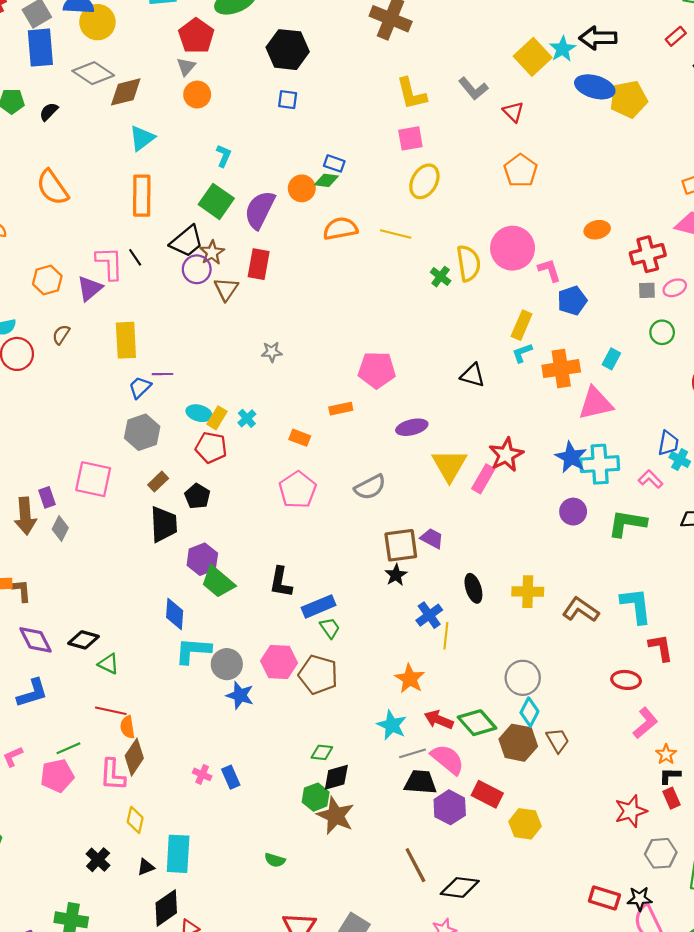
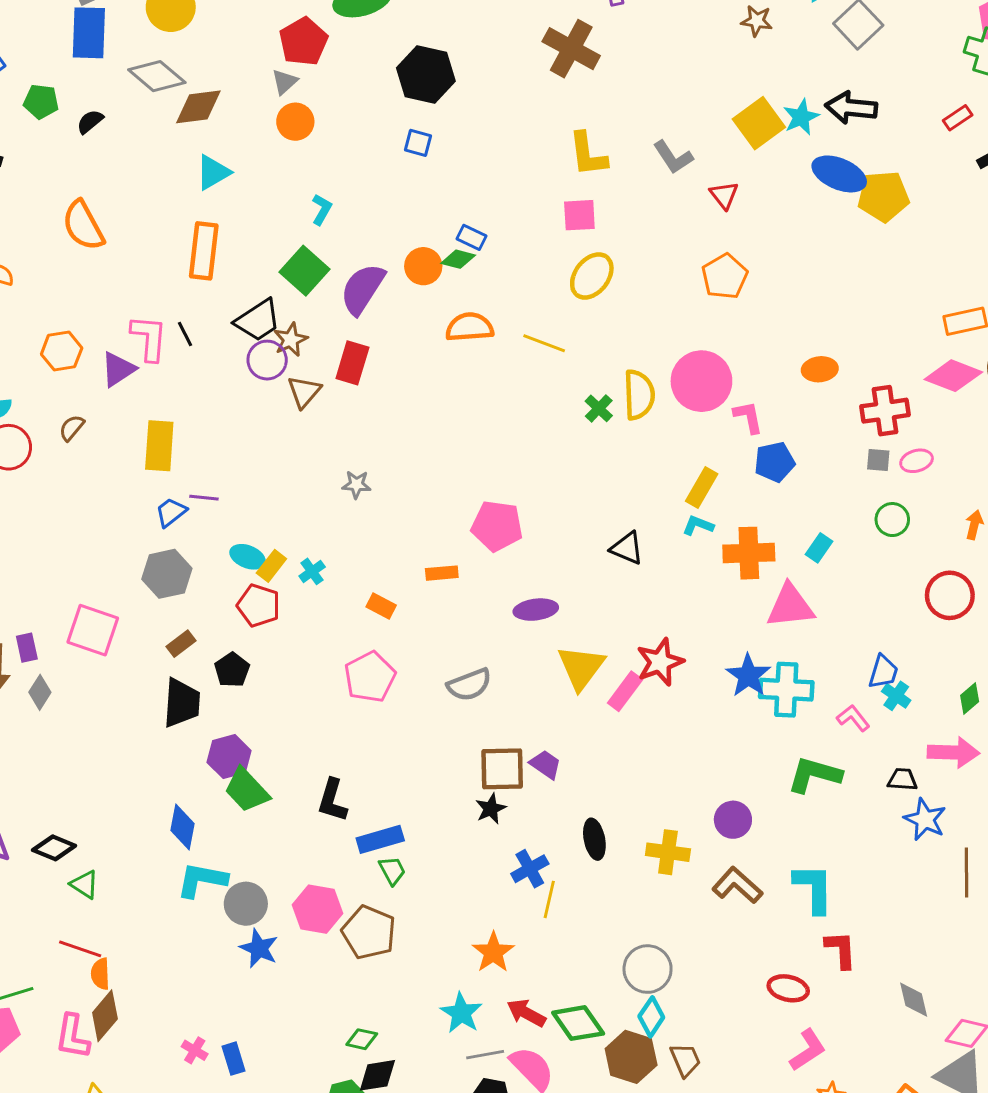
cyan L-shape: (522, 353) -> (698, 525), turned 35
purple circle: (573, 512) -> (733, 820), moved

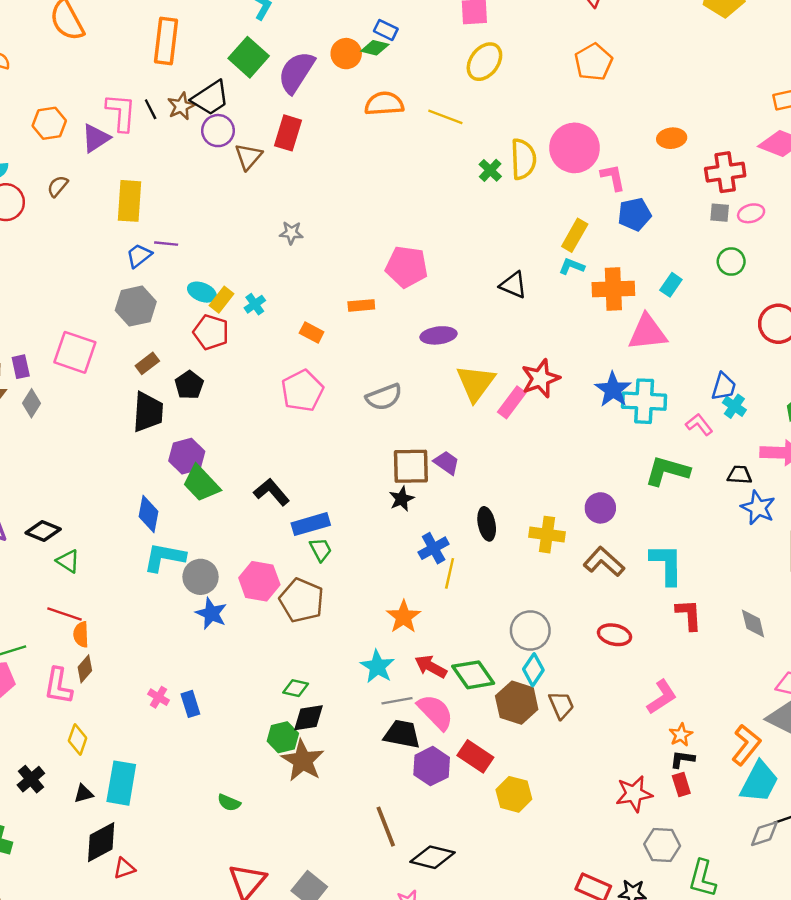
brown star: (291, 340) -> (181, 106), moved
black L-shape: (332, 800) -> (272, 492), turned 123
red ellipse: (788, 988) -> (615, 635), moved
gray diamond: (914, 1000) -> (753, 623), moved
brown diamond: (105, 1016) -> (85, 669), size x0.7

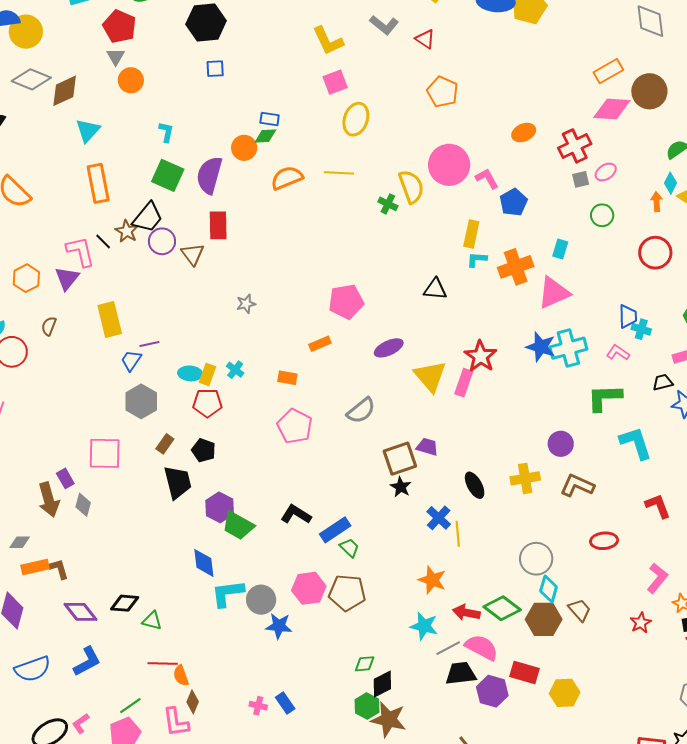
cyan L-shape: (667, 564) -> (636, 443), moved
red star: (634, 794) -> (641, 623), moved, size x0.7

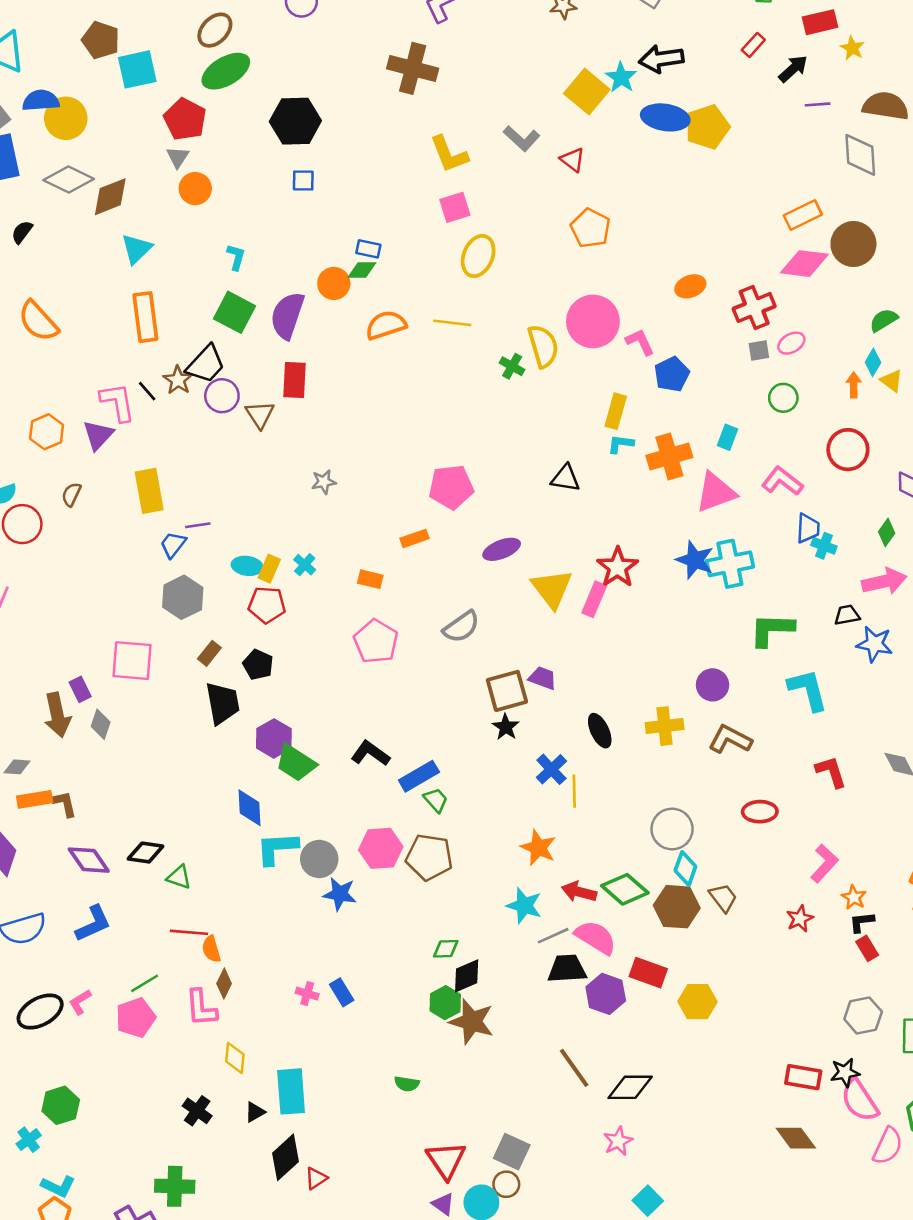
pink L-shape: (618, 353) -> (782, 481), moved, size x1.4

